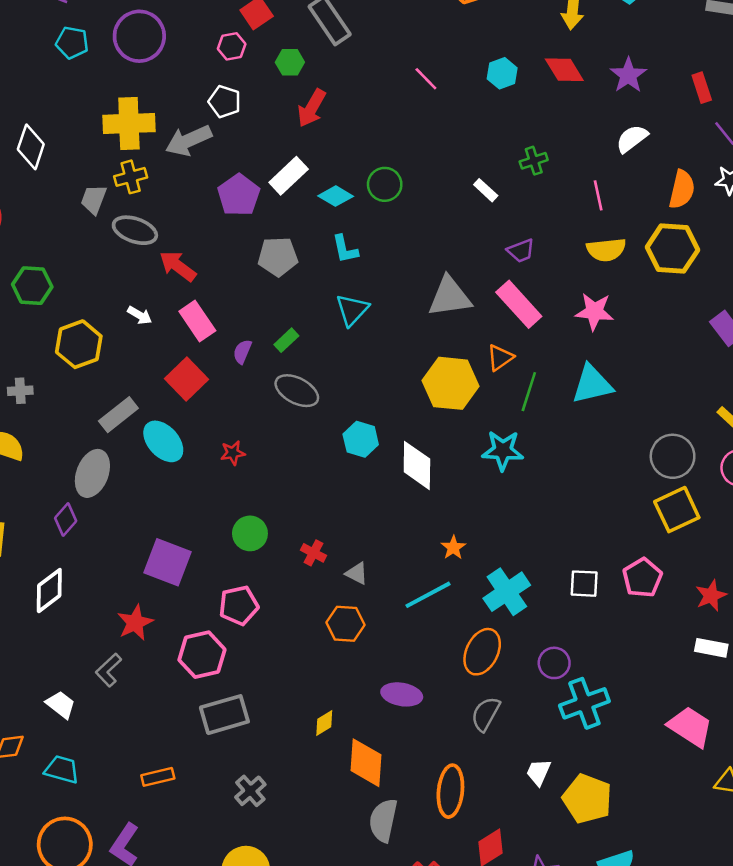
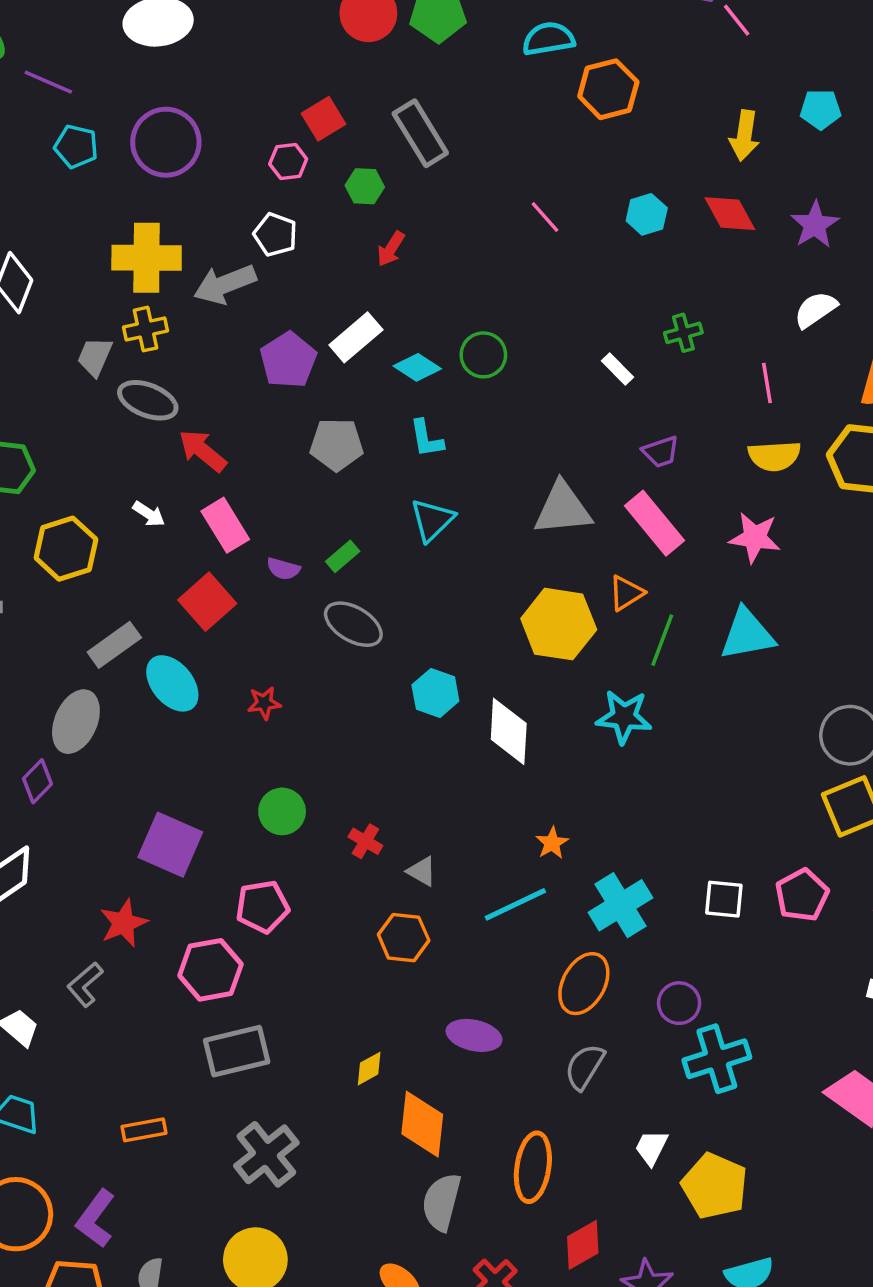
red arrow: (312, 108) -> (391, 249), size x0.7
purple semicircle: (242, 352) -> (283, 569), turned -100
gray cross: (250, 791) -> (266, 1154), size x1.5

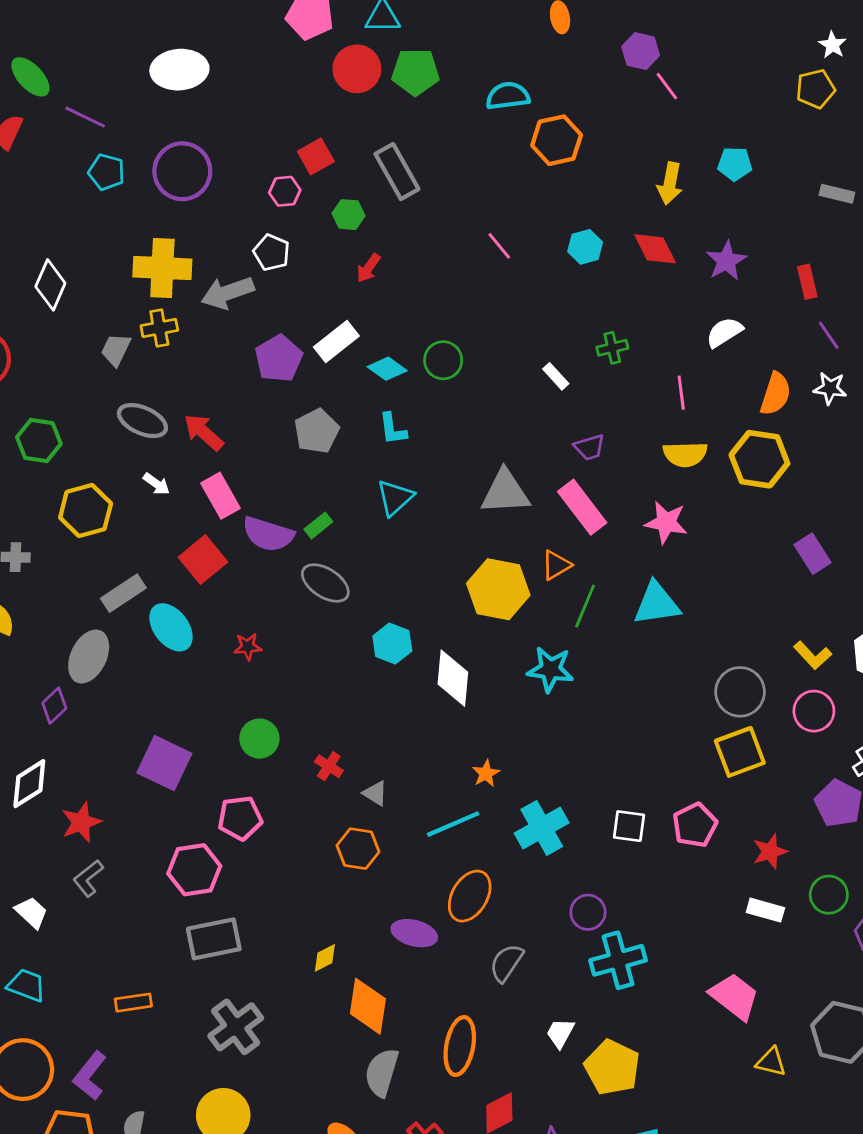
gray ellipse: (148, 400) -> (142, 421), moved
gray pentagon: (337, 444) -> (317, 431), turned -30
purple semicircle: (283, 569) -> (268, 534), size x1.8
red star: (124, 923) -> (81, 822), moved
orange ellipse: (584, 984) -> (470, 896), moved

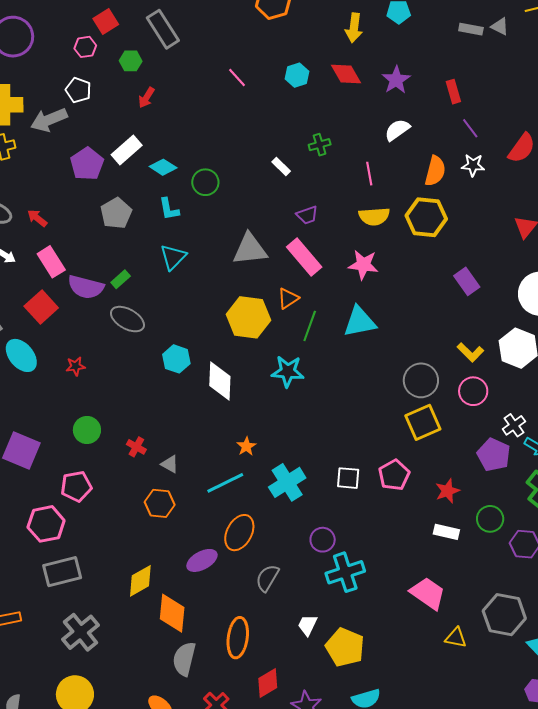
green circle: (443, 360) -> (205, 182), moved
red arrow: (204, 432) -> (37, 218), size x0.7
purple ellipse: (414, 933) -> (202, 560), turned -40
yellow diamond: (325, 958) -> (140, 581), size x1.6

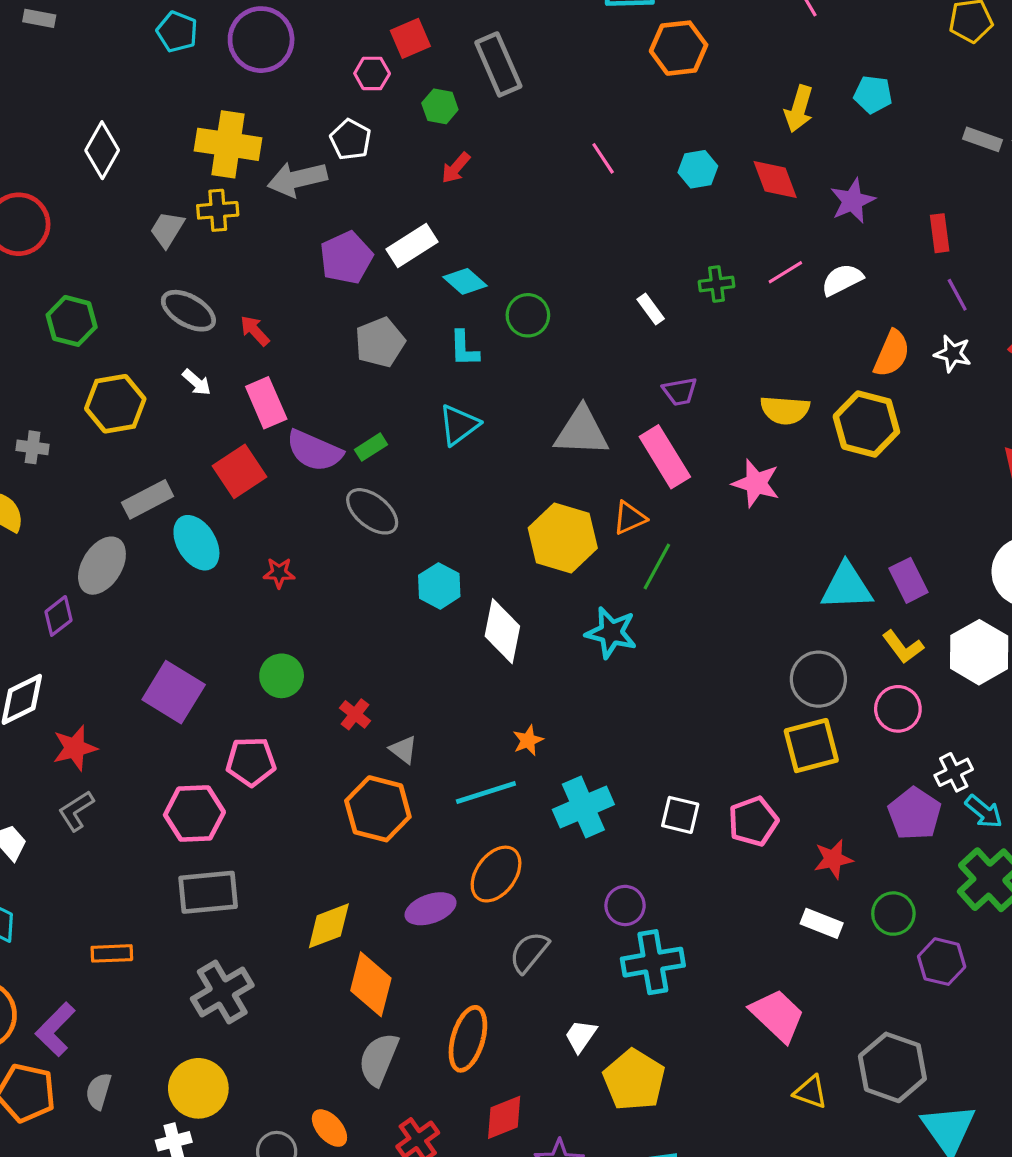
pink line: (369, 174) -> (785, 272), moved, turned 60
purple rectangle: (467, 281) -> (908, 580), moved
cyan triangle: (360, 322) -> (847, 587), moved
orange hexagon: (160, 503) -> (378, 809), size x1.4

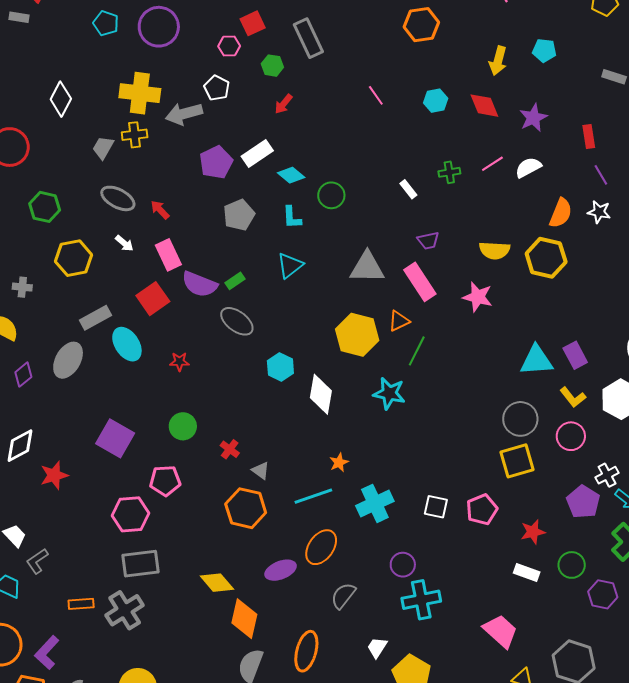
purple diamond: (58, 616) -> (23, 375), moved
gray L-shape: (76, 811) -> (37, 561), moved
yellow diamond: (329, 926) -> (217, 583), turned 72
gray cross: (222, 992) -> (125, 610), moved

